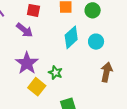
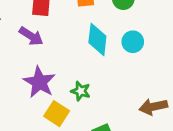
cyan diamond: (71, 37) -> (97, 39), turned -35
brown arrow: (107, 72) -> (153, 107), moved, turned -108

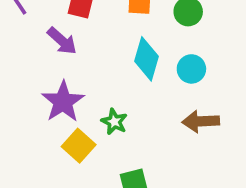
brown arrow: (153, 107) -> (201, 121), moved

